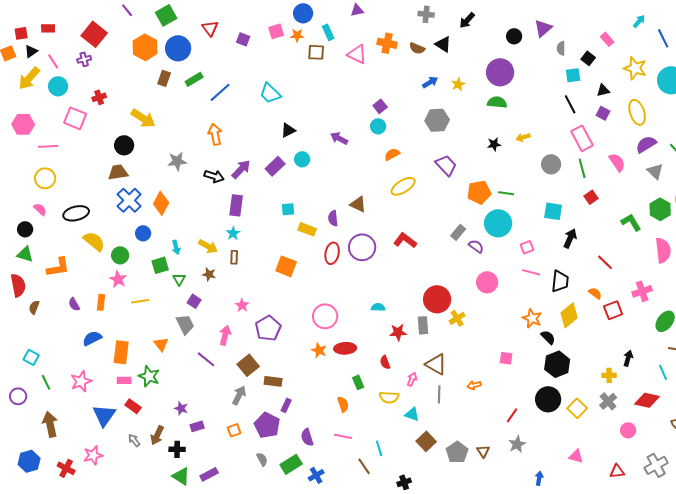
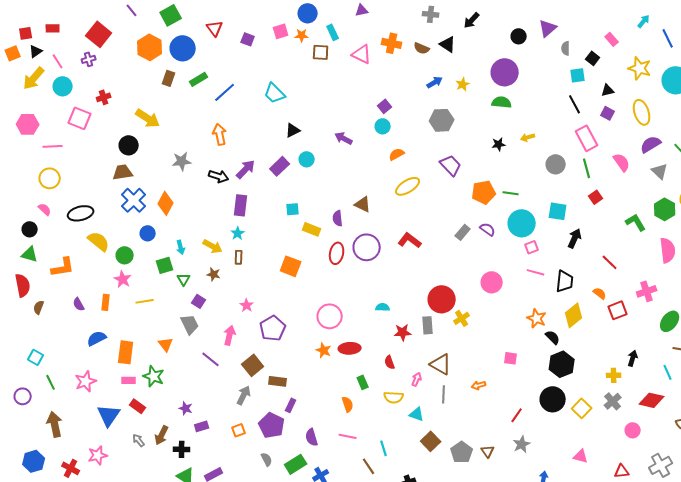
cyan circle: (498, 223) -> (522, 223), moved
purple semicircle: (476, 246) -> (488, 229), moved

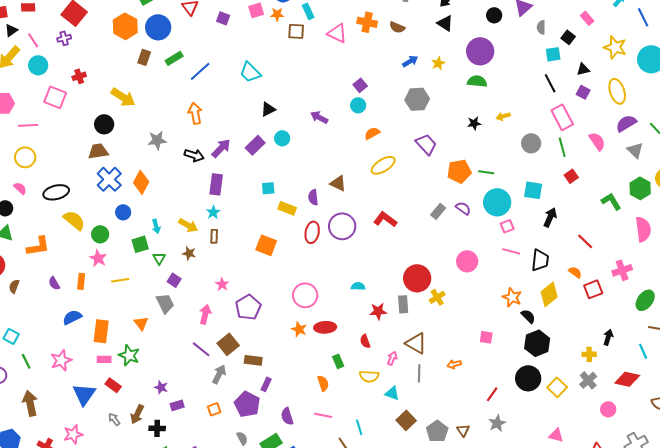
black triangle: (448, 44) -> (445, 23), moved
purple line: (211, 359) -> (201, 349), moved

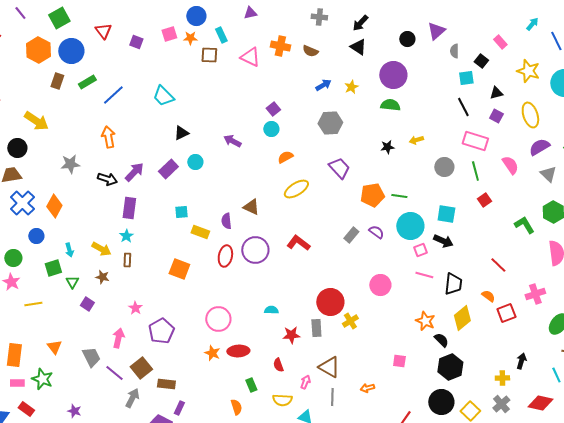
pink rectangle: (562, 117) -> (475, 141), turned -45
black arrow: (550, 217) -> (443, 241), moved, turned 90
gray trapezoid: (165, 303) -> (91, 357), moved

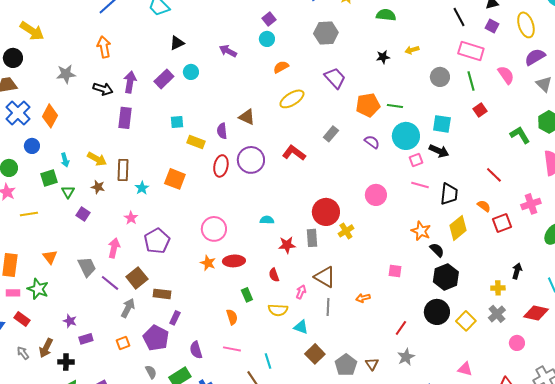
purple arrow: (134, 172) -> (130, 82), turned -35
gray rectangle: (351, 235) -> (331, 134), moved
cyan star: (126, 236) -> (142, 188), moved
brown rectangle: (127, 260) -> (123, 170), size x1.5

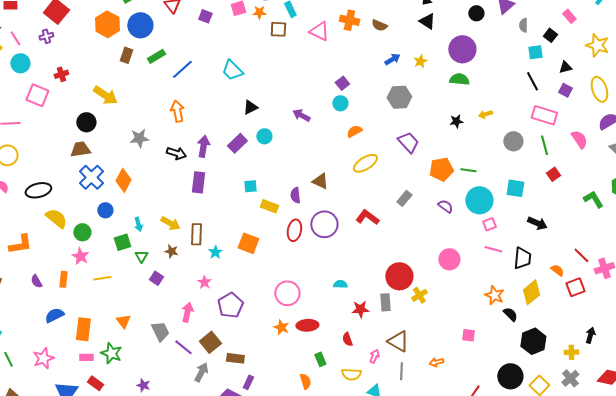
black arrow: (439, 151) -> (537, 223), moved
red line: (494, 175) -> (581, 255), moved
black hexagon: (446, 277) -> (533, 341), moved

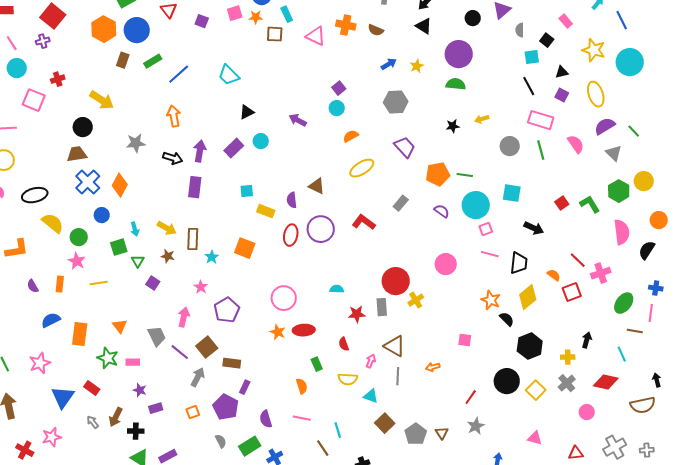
red square: (553, 174) -> (562, 203), moved
pink rectangle: (86, 357) -> (133, 362), moved

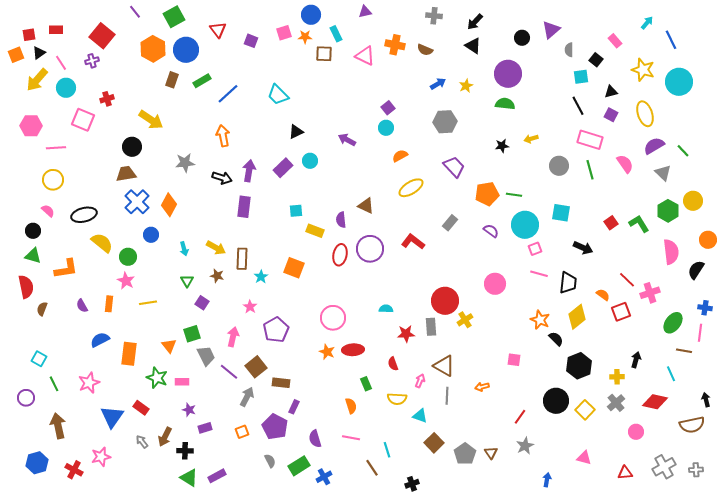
green square: (119, 247) -> (192, 334), moved

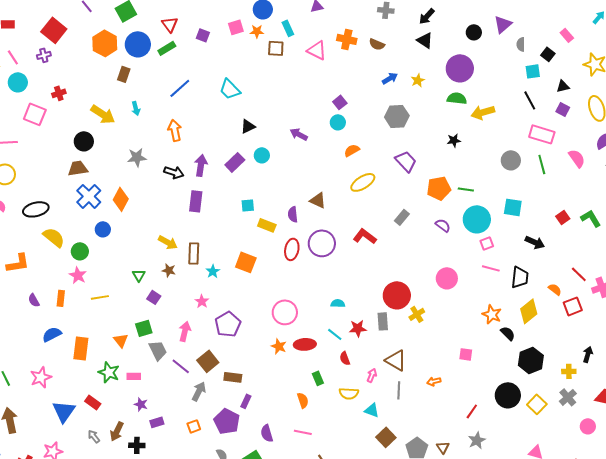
green rectangle: (202, 81) -> (167, 48), moved
yellow arrow: (531, 139) -> (483, 112), moved, size x1.6
cyan arrow: (184, 249) -> (136, 108), moved
cyan line: (387, 450) -> (335, 334), moved, turned -35

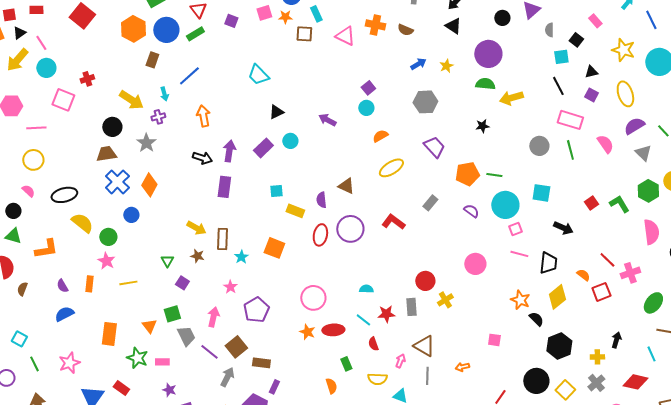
purple cross: (44, 55) -> (158, 117), moved
blue line: (180, 88) -> (189, 76), moved
gray star: (137, 157) -> (146, 143), moved, turned -30
red circle: (397, 295) -> (425, 281), size x0.7
blue semicircle: (52, 334) -> (64, 314), moved

